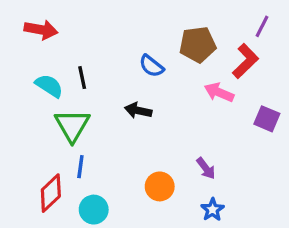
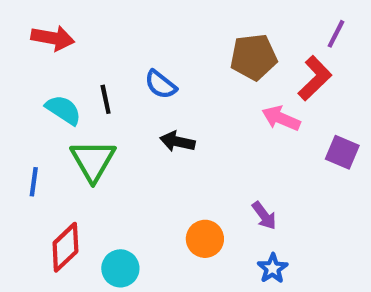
blue semicircle: (151, 66) -> (161, 85), moved
blue line: (80, 167) -> (34, 182), moved

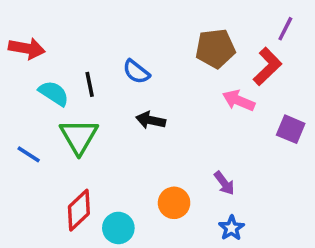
red arrow: (53, 38) -> (27, 48), moved
blue line: (34, 182) -> (29, 154), turned -65
red diamond: (65, 247) -> (79, 210), moved
cyan circle: (120, 268) -> (118, 228), moved

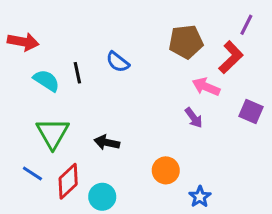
black arrow: (151, 120) -> (107, 143), moved
green triangle: (79, 136) -> (53, 133), moved
blue line: (29, 154) -> (32, 173), moved
purple arrow: (224, 183) -> (194, 118), moved
orange circle: (174, 203) -> (166, 170), moved

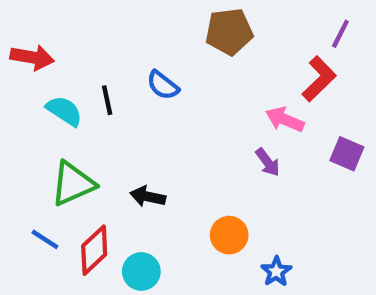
brown pentagon: (186, 42) -> (229, 32), moved
green triangle: (53, 133) -> (73, 184), turned 36

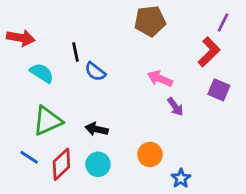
blue semicircle: (163, 85) -> (95, 72), moved
black line: (107, 100) -> (76, 52), moved
pink arrow: (285, 119) -> (160, 79), moved
purple square: (347, 154) -> (219, 90), moved
cyan circle: (141, 271) -> (98, 164), moved

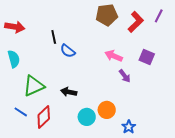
red L-shape: (209, 52) -> (136, 22), moved
cyan semicircle: (42, 73) -> (14, 59), moved, turned 42
purple square: (219, 90) -> (147, 57), moved
cyan circle: (98, 164) -> (87, 117), moved

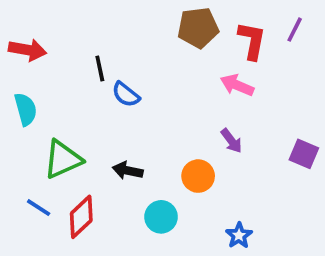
red L-shape: (136, 22) -> (252, 41), turned -35
pink arrow: (114, 56) -> (237, 85), moved
purple square: (147, 57) -> (304, 154), moved
orange circle: (107, 110) -> (198, 176), moved

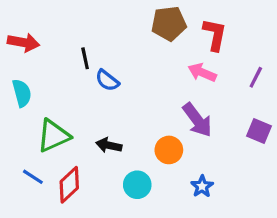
purple line: (295, 30) -> (256, 77), moved
purple arrow: (231, 141) -> (197, 120), size x1.6
blue star: (239, 235) -> (202, 186), moved

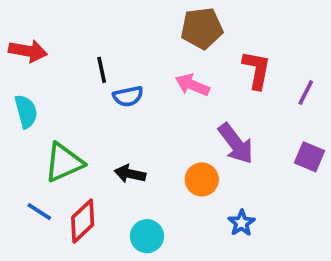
red L-shape: (215, 35) -> (257, 70), moved
pink arrow: (202, 72) -> (192, 85), moved
blue semicircle: (107, 80) -> (128, 96), turned -50
cyan circle: (137, 185) -> (147, 236), moved

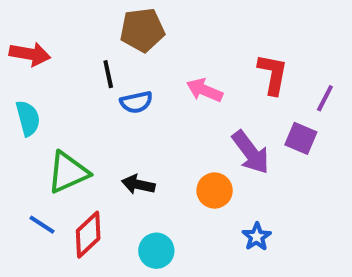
brown pentagon: (202, 28) -> (142, 30), moved
purple square: (310, 157) -> (301, 138), moved

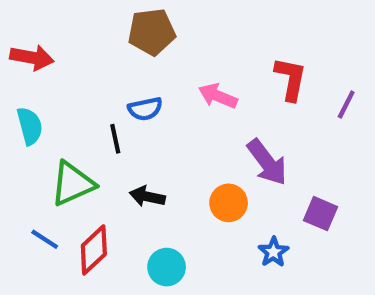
black line: (108, 74) -> (115, 139), moved
purple square: (301, 138) -> (320, 214), moved

